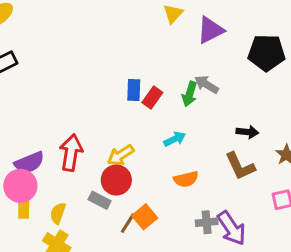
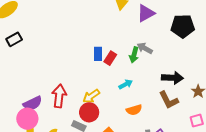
black arrow: (247, 132) -> (172, 78), size x1.5

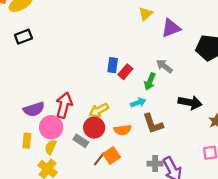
green arrow: (134, 55) -> (150, 81), moved
brown L-shape: (169, 100) -> (153, 124), moved
orange semicircle: (134, 110) -> (123, 130), moved
pink circle: (27, 119) -> (51, 127), moved

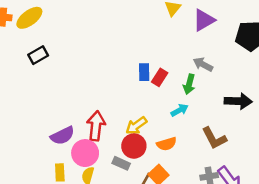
brown L-shape: (153, 124) -> (214, 138), moved

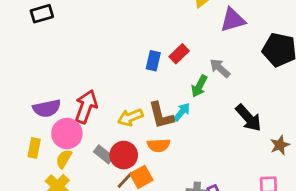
red rectangle: (160, 77) -> (179, 54), moved
black arrow: (238, 101) -> (249, 118), turned 32
cyan arrow: (179, 110) -> (182, 112), turned -36
brown L-shape: (214, 138) -> (161, 115), moved
red circle: (134, 146) -> (124, 155), moved

